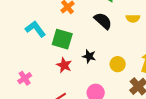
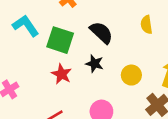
yellow semicircle: (133, 18) -> (146, 25), moved, turned 80
black semicircle: (103, 21) -> (101, 33), moved

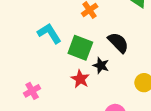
black star: (95, 64) -> (101, 65), moved

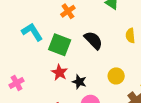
black star: (101, 65) -> (79, 82), moved

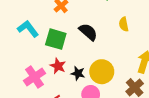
yellow circle: (116, 76) -> (102, 72), moved, size x1.5
pink cross: (17, 83) -> (34, 77), moved, size x1.5

